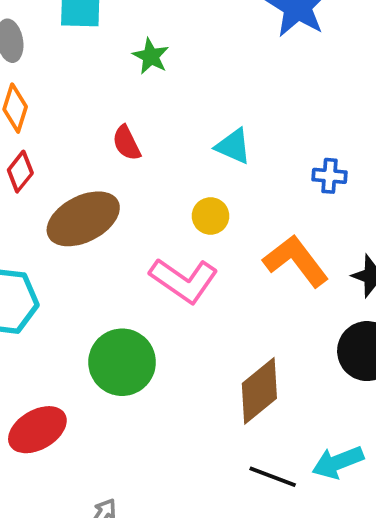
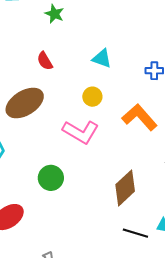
green circle: (122, 362) -> (51, 178), size x0.7

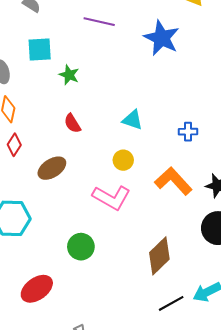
green star: (54, 14) -> (69, 75), moved
brown ellipse: (25, 103) -> (52, 168), size x0.7
black line: (135, 233) -> (171, 303), turned -45

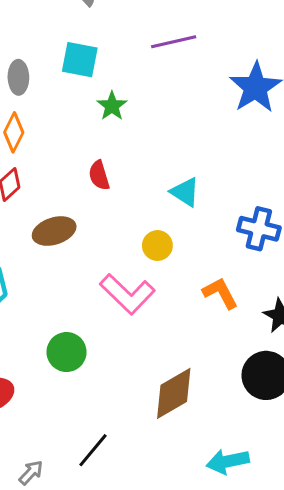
purple line: (99, 22) -> (174, 42), turned -40
blue cross: (188, 132) -> (259, 229), size x1.5
orange L-shape: (173, 181) -> (220, 293), size x0.7
black line: (171, 303) -> (93, 450), moved, turned -35

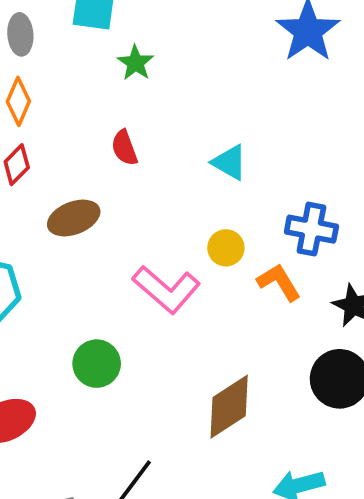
blue cross: (259, 229) -> (311, 229), moved
yellow circle: (157, 246) -> (226, 248), moved

